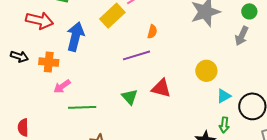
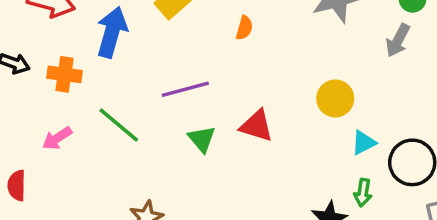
purple line: (136, 55) -> (185, 89), moved
pink arrow: (62, 86) -> (57, 138), moved
green line: (82, 107) -> (119, 125), moved, turned 40

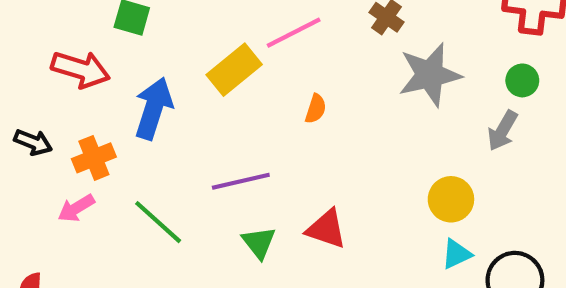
orange cross: (64, 74) -> (94, 158), turned -32
yellow circle: (335, 98) -> (451, 199), moved
pink arrow: (57, 138) -> (76, 208), moved

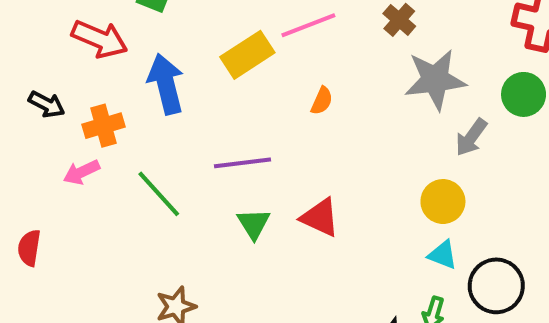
green circle: (522, 80) -> (524, 94), size x1.4
blue arrow: (154, 108) -> (166, 84), turned -38
gray arrow: (503, 131) -> (471, 137), moved
cyan triangle: (456, 254) -> (443, 255), turned 40

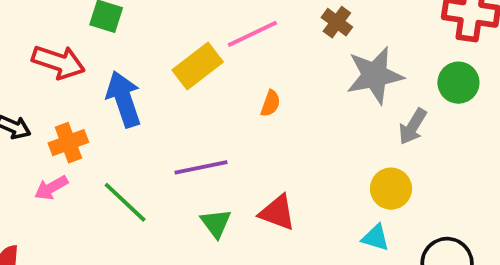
cyan triangle: (443, 255) -> (376, 238), moved

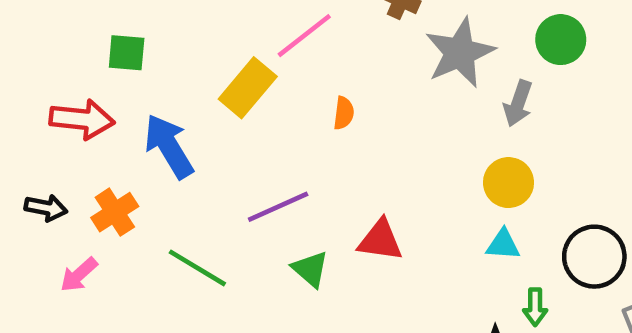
pink arrow: (51, 188) -> (79, 275), moved

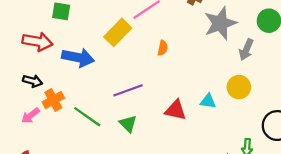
blue arrow: (169, 146) -> (78, 58), turned 128
black arrow: (46, 208) -> (33, 81), moved
orange cross: (115, 212) -> (53, 100), moved
cyan triangle: (503, 245) -> (208, 101), moved
green triangle: (310, 269) -> (128, 124), moved

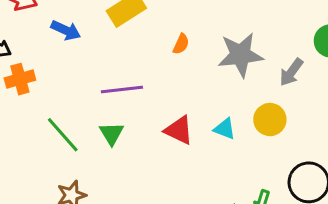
gray star: (220, 23) -> (240, 55), moved
blue arrow: (78, 58) -> (66, 30), size x0.7
green line: (87, 117) -> (63, 135), moved

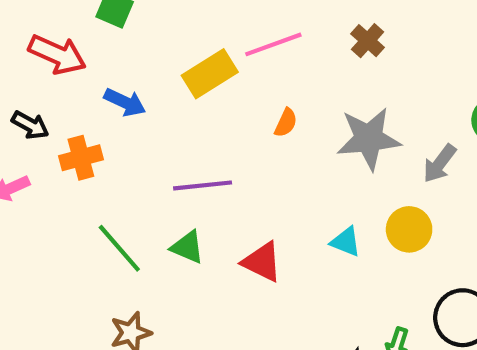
orange cross: (20, 79) -> (81, 158), moved
red triangle: (179, 130) -> (262, 262), moved
green triangle: (112, 134) -> (188, 247), turned -36

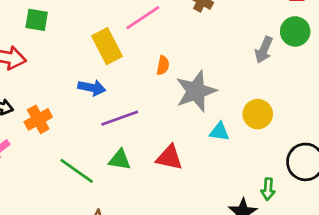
yellow rectangle: (210, 74) -> (107, 46), turned -72
blue arrow: (125, 102) -> (92, 88), moved
gray star: (369, 139) -> (196, 91), moved
gray arrow: (440, 163) -> (264, 50), moved

